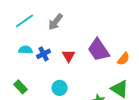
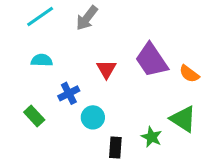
blue cross: (44, 54) -> (69, 93), moved
orange semicircle: (124, 59) -> (189, 74), turned 88

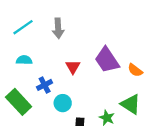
gray arrow: (87, 18) -> (58, 28), turned -42
green rectangle: (34, 116) -> (19, 102), size x1.6

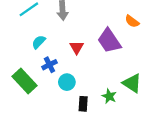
cyan semicircle: (24, 60) -> (39, 42), moved, turned -48
orange semicircle: (135, 70) -> (132, 21), moved

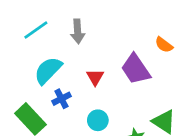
cyan semicircle: (39, 42) -> (48, 70), size x1.6
cyan circle: (67, 82) -> (98, 120), moved

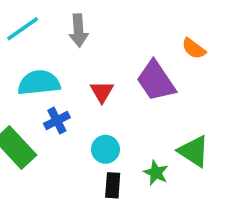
cyan semicircle: (48, 70) -> (39, 83), turned 40

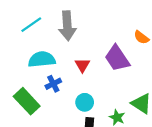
gray arrow: (78, 31) -> (67, 26), size x1.4

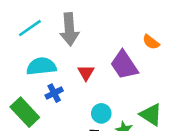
cyan circle: (85, 102) -> (101, 113), moved

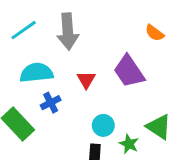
orange semicircle: (151, 42) -> (155, 33), moved

